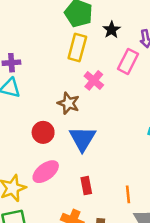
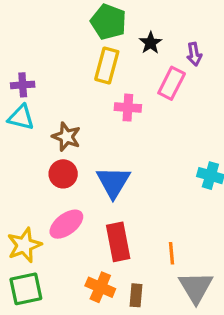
pink cross: (94, 80) -> (128, 108), turned -36
brown star: (68, 103) -> (66, 137), moved
red rectangle: (86, 186) -> (118, 242), size x1.6

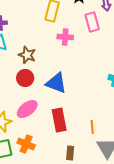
pink rectangle: (172, 83) -> (92, 22), turned -42
blue triangle: (113, 182) -> (56, 83), turned -40
orange cross: (100, 287) -> (26, 144), moved

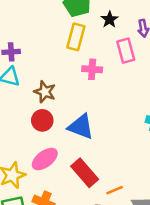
red rectangle: (59, 120) -> (85, 173), turned -30
orange line: (92, 127) -> (115, 190), moved, turned 72

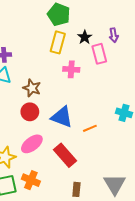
black star: (110, 19) -> (85, 37), moved
orange line: (115, 190) -> (90, 128), moved

